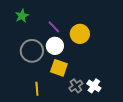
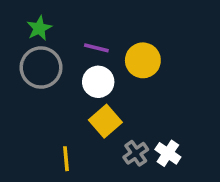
purple line: (54, 27) -> (96, 48), turned -32
gray circle: (32, 51) -> (41, 67), moved
yellow square: (59, 68) -> (105, 121), turned 30

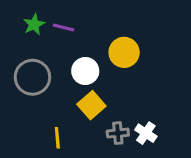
purple line: (96, 48) -> (64, 28), moved
gray circle: (41, 67) -> (32, 77), moved
gray cross: (136, 153) -> (118, 133), turned 30

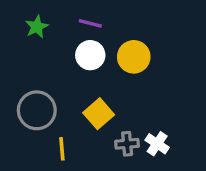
purple line: (64, 28) -> (90, 23), moved
white circle: (85, 71) -> (90, 55), moved
gray circle: (32, 77) -> (37, 110), moved

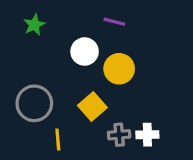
purple line: (90, 23) -> (114, 22), moved
yellow circle: (134, 57) -> (119, 69), moved
white cross: (157, 144) -> (147, 135), turned -35

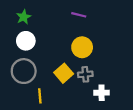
white circle: (85, 51) -> (26, 41), moved
gray cross: (119, 135) -> (85, 74), moved

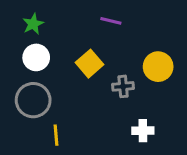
yellow circle: (82, 47) -> (158, 67), moved
yellow square: (64, 73) -> (90, 64), moved
gray cross: (85, 74) -> (123, 86), moved

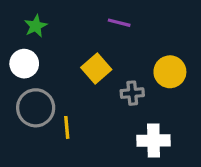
white circle: (36, 57) -> (24, 64), moved
white cross: (143, 131) -> (154, 141), size x1.4
yellow line: (56, 135) -> (67, 127), moved

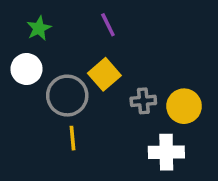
purple line: (119, 23) -> (108, 25), moved, turned 50
yellow circle: (170, 72) -> (184, 106), moved
gray circle: (36, 108) -> (67, 96), moved

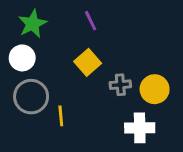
green star: (39, 28) -> (33, 24), size x1.4
gray circle: (67, 96) -> (31, 97), moved

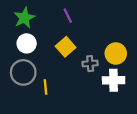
white circle: (22, 58) -> (27, 43), moved
yellow circle: (155, 89) -> (116, 53), moved
white cross: (140, 128) -> (114, 80), moved

